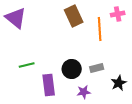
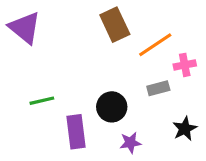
pink cross: (118, 14) -> (185, 65), moved
orange line: (100, 29) -> (155, 45), turned 60
gray rectangle: (97, 68) -> (158, 88), moved

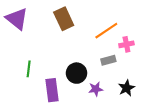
brown rectangle: (115, 25) -> (64, 19), moved
green line: (42, 101) -> (29, 69), turned -70
purple star: (130, 143) -> (96, 89), moved

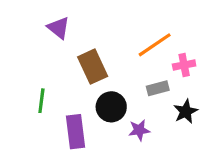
purple triangle: (17, 19) -> (59, 28), moved, size x0.7
brown rectangle: (64, 19) -> (93, 67), moved
black star: (126, 88) -> (186, 112), moved

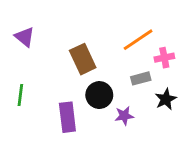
purple triangle: (59, 28) -> (25, 37), moved
green line: (41, 101) -> (20, 95), moved

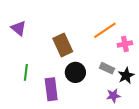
gray rectangle: (141, 78) -> (107, 68), moved, turned 40
green line: (20, 95) -> (26, 72), moved
purple star: (124, 116) -> (113, 96), moved

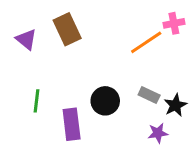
pink cross: (125, 44) -> (174, 23), moved
brown rectangle: (63, 45) -> (67, 29), moved

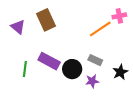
gray rectangle: (149, 95) -> (95, 60), moved
purple rectangle: (72, 124) -> (49, 61), moved, turned -55
purple star: (158, 133) -> (92, 81), moved

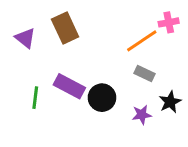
gray rectangle: (95, 60) -> (145, 74), moved
purple star: (92, 81) -> (142, 115), moved

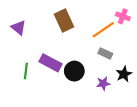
pink cross: (169, 22) -> (123, 16), turned 32
brown rectangle: (65, 28) -> (64, 20), moved

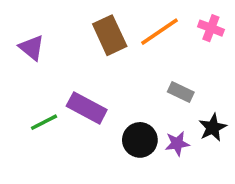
orange line: (103, 30) -> (159, 32), moved
green line: (26, 71) -> (44, 122), turned 56
black circle: (74, 71) -> (140, 140), moved

